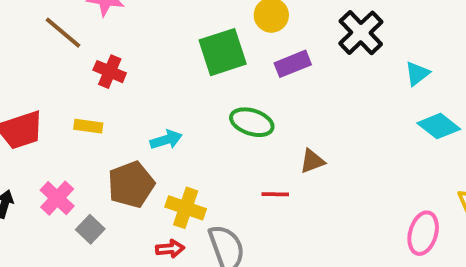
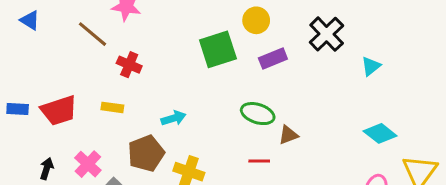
green ellipse: (252, 122) -> (258, 114), moved
cyan diamond: (439, 126) -> (380, 133), moved

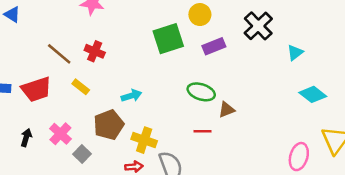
brown line: (93, 34) -> (59, 54), moved
yellow rectangle: (112, 107) -> (81, 87), turned 30
cyan diamond: (380, 133) -> (313, 94), moved

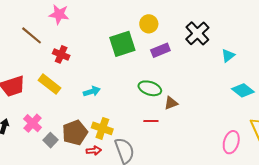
brown line: (59, 54) -> (32, 35), moved
yellow rectangle: (81, 87) -> (49, 84), size x1.5
brown pentagon: (109, 125) -> (75, 133), moved

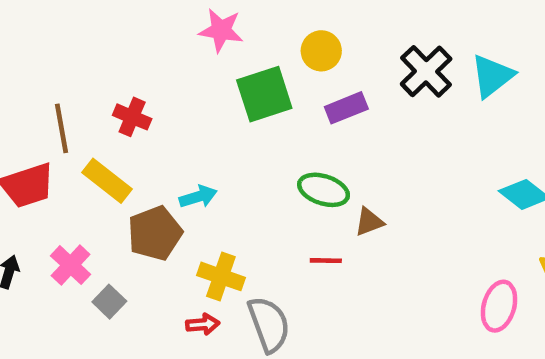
pink star: (59, 14) -> (221, 30), moved
brown line: (32, 35) -> (61, 128), moved, turned 40
cyan triangle: (228, 56) -> (492, 76), moved, size x1.5
brown pentagon: (75, 133) -> (155, 233), moved

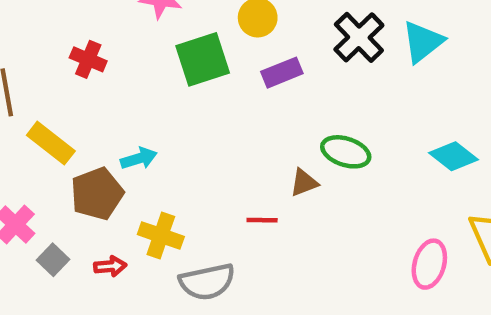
red cross: (132, 117) -> (88, 59), moved
green ellipse: (324, 190) -> (346, 152), moved
red arrow: (203, 324) -> (110, 266), moved
gray semicircle: (269, 324) -> (207, 282), turned 98

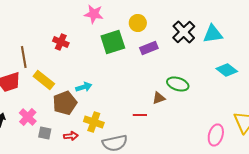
cyan triangle: (423, 42) -> (213, 34), turned 30
cyan diamond: (454, 156) -> (227, 70), moved
gray square: (53, 260) -> (45, 133), turned -32

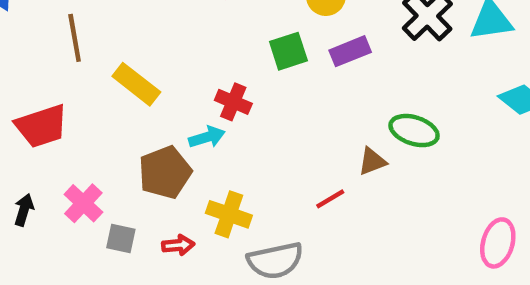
red cross: (61, 42) -> (233, 102), moved
green square: (113, 42) -> (288, 51), moved, size x0.7
brown line: (24, 57) -> (75, 38), moved
yellow rectangle: (44, 80) -> (136, 84), moved
red line: (140, 115) -> (330, 199), turned -32

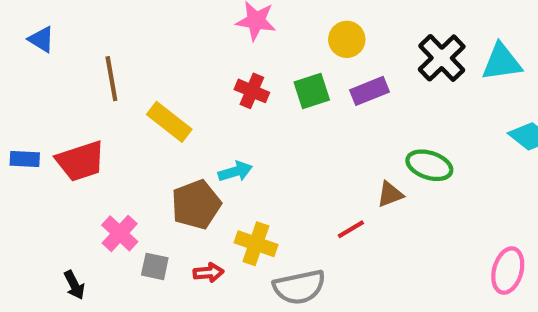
red cross: (233, 102) -> (252, 91), moved
black arrow: (24, 210) -> (74, 285), moved, turned 136

